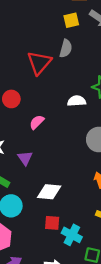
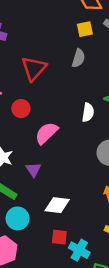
red triangle: (39, 63) -> (34, 68), moved
white semicircle: (77, 101) -> (88, 112), turned 102
pink semicircle: (37, 122) -> (46, 133), size x1.5

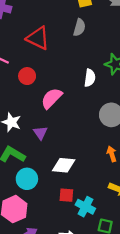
red triangle: (34, 68) -> (38, 38), turned -45

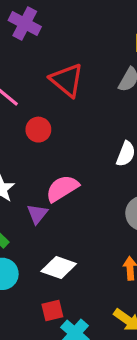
pink semicircle: (52, 98) -> (62, 188), moved
red square: (66, 195) -> (52, 310), turned -32

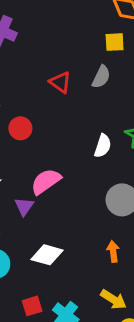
red triangle: (67, 80) -> (60, 82), moved, size x0.7
red square: (52, 310) -> (32, 306), moved

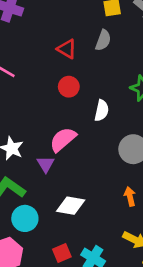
red circle: (20, 128) -> (69, 87), moved
white semicircle: (103, 146) -> (102, 111), moved

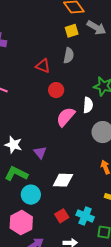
red circle: (69, 87) -> (56, 90), moved
white semicircle: (102, 111) -> (88, 105), moved
pink semicircle: (63, 139) -> (66, 117), moved

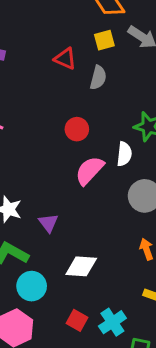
red triangle: (43, 66) -> (65, 59), moved
red square: (62, 216) -> (77, 320), turned -32
cyan cross: (85, 216) -> (112, 322), turned 30

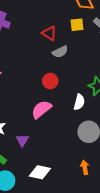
gray semicircle: (98, 78) -> (60, 52), moved, turned 42
pink semicircle: (90, 170) -> (41, 109), moved

